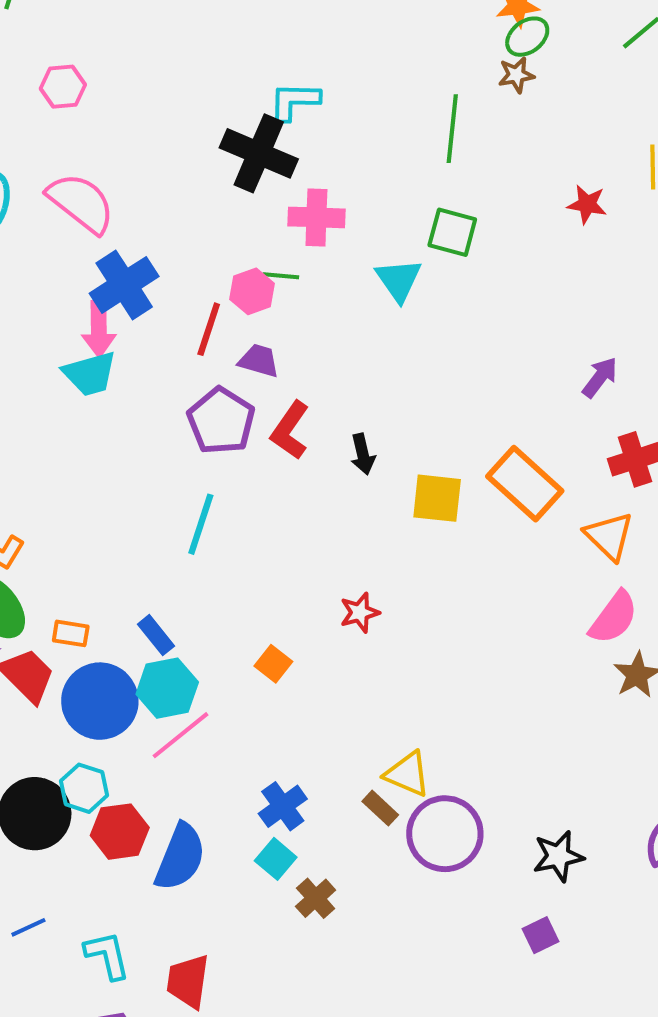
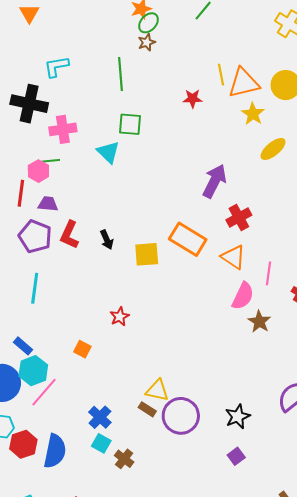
cyan L-shape: (294, 101) -> (56, 67), moved
purple arrow: (600, 377) -> (215, 181), size x1.6

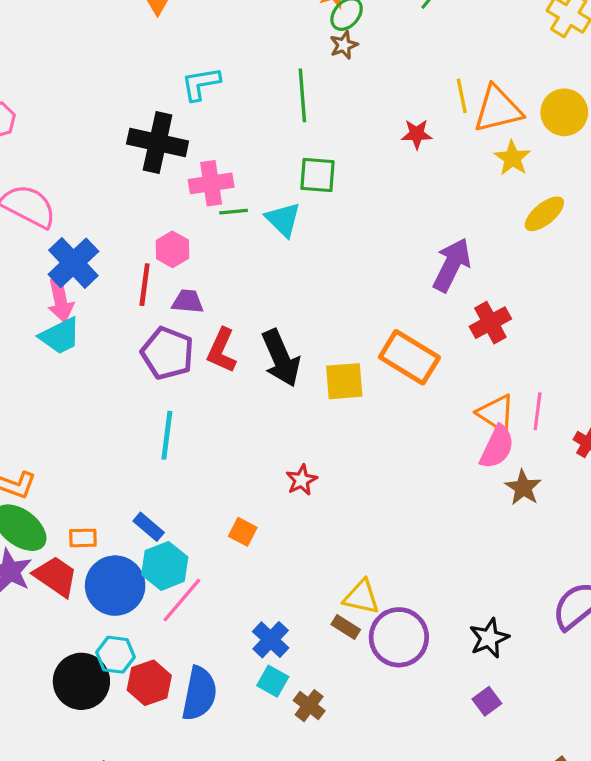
green line: (51, 161) -> (234, 212), moved
black arrow: (107, 240) -> (281, 358), size x1.8
orange triangle: (233, 257) -> (496, 413), moved

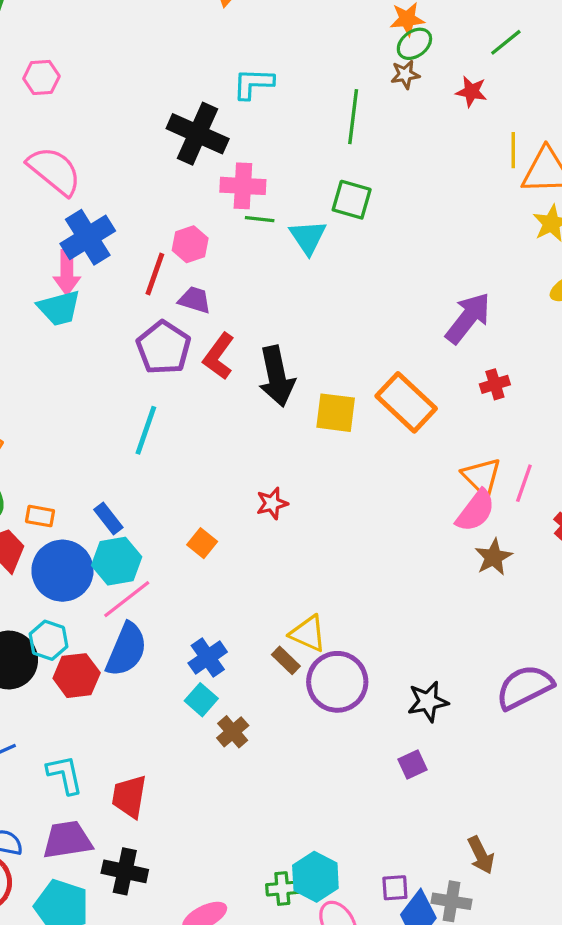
red star: (417, 134) -> (471, 92), moved
red cross: (490, 323) -> (495, 384), size x0.7
blue semicircle: (199, 694) -> (126, 650), moved

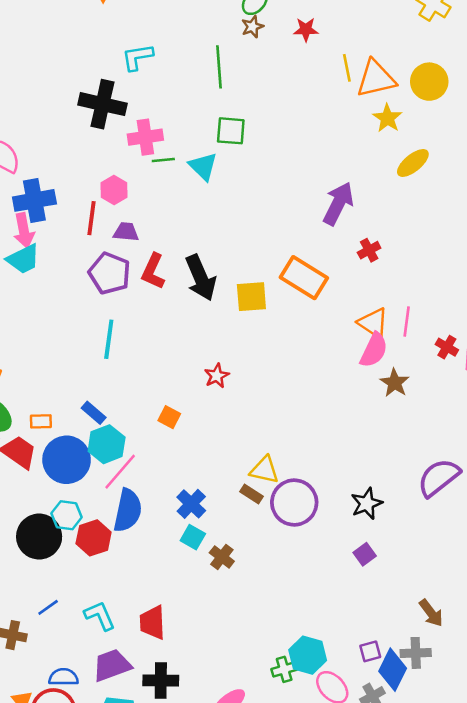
blue cross: (88, 237) -> (34, 200), turned 33

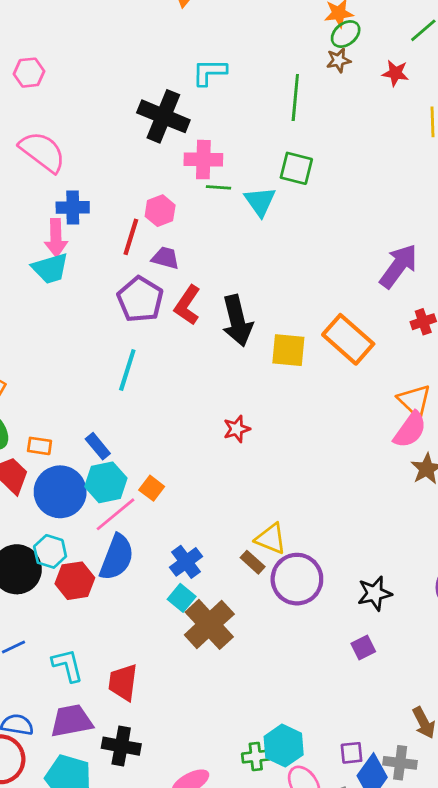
blue cross: (34, 200) -> (73, 207), size x0.7
orange square: (169, 417) -> (152, 488), moved
brown cross: (222, 557) -> (209, 624), size x1.8

